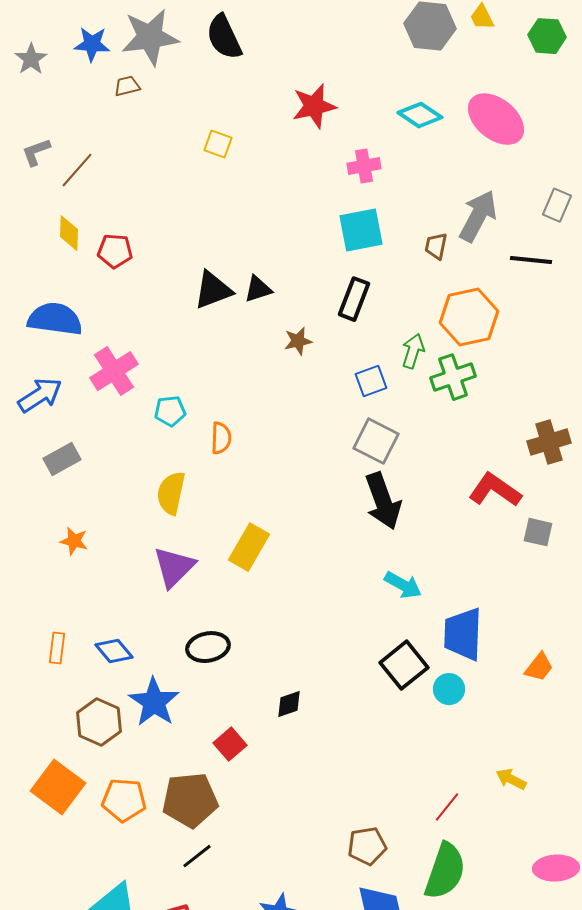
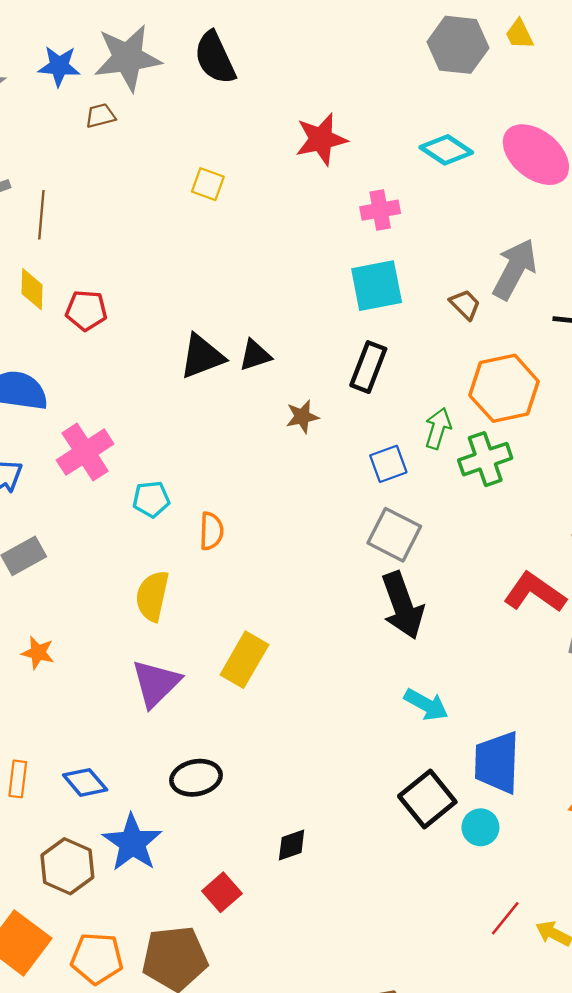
brown line: (77, 170) -> (41, 215), turned -36
brown trapezoid: (436, 246) -> (465, 304), turned 124
red line: (447, 807) -> (505, 918), moved

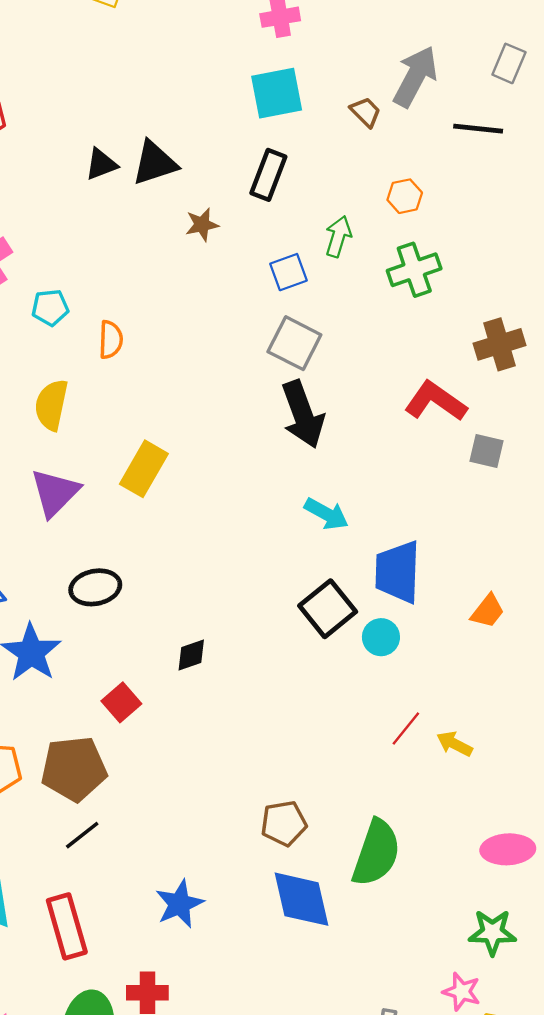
black triangle: (255, 355) -> (155, 163), size x1.4
black triangle: (202, 356) -> (101, 164), size x0.7
orange hexagon: (504, 388) -> (405, 196), size x0.5
green cross: (485, 459) -> (414, 270), moved

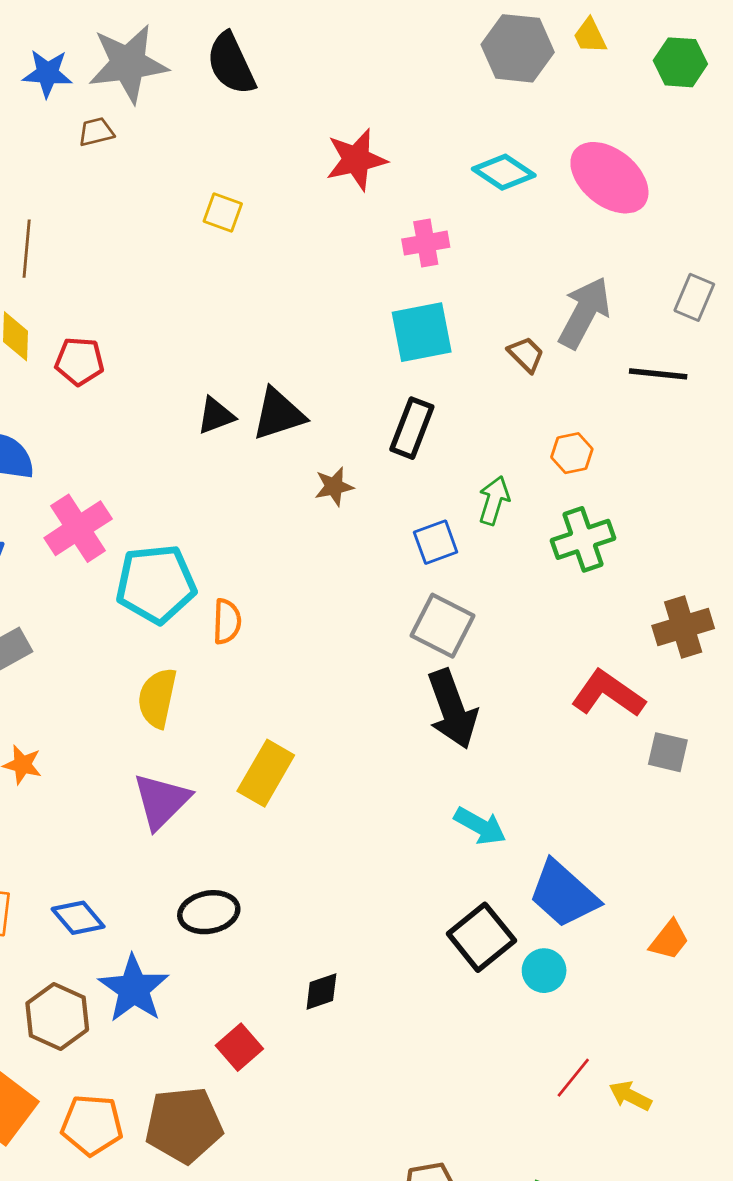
cyan pentagon: (50, 308) -> (156, 584), size x1.8
blue trapezoid: (398, 572) -> (564, 894), turned -50

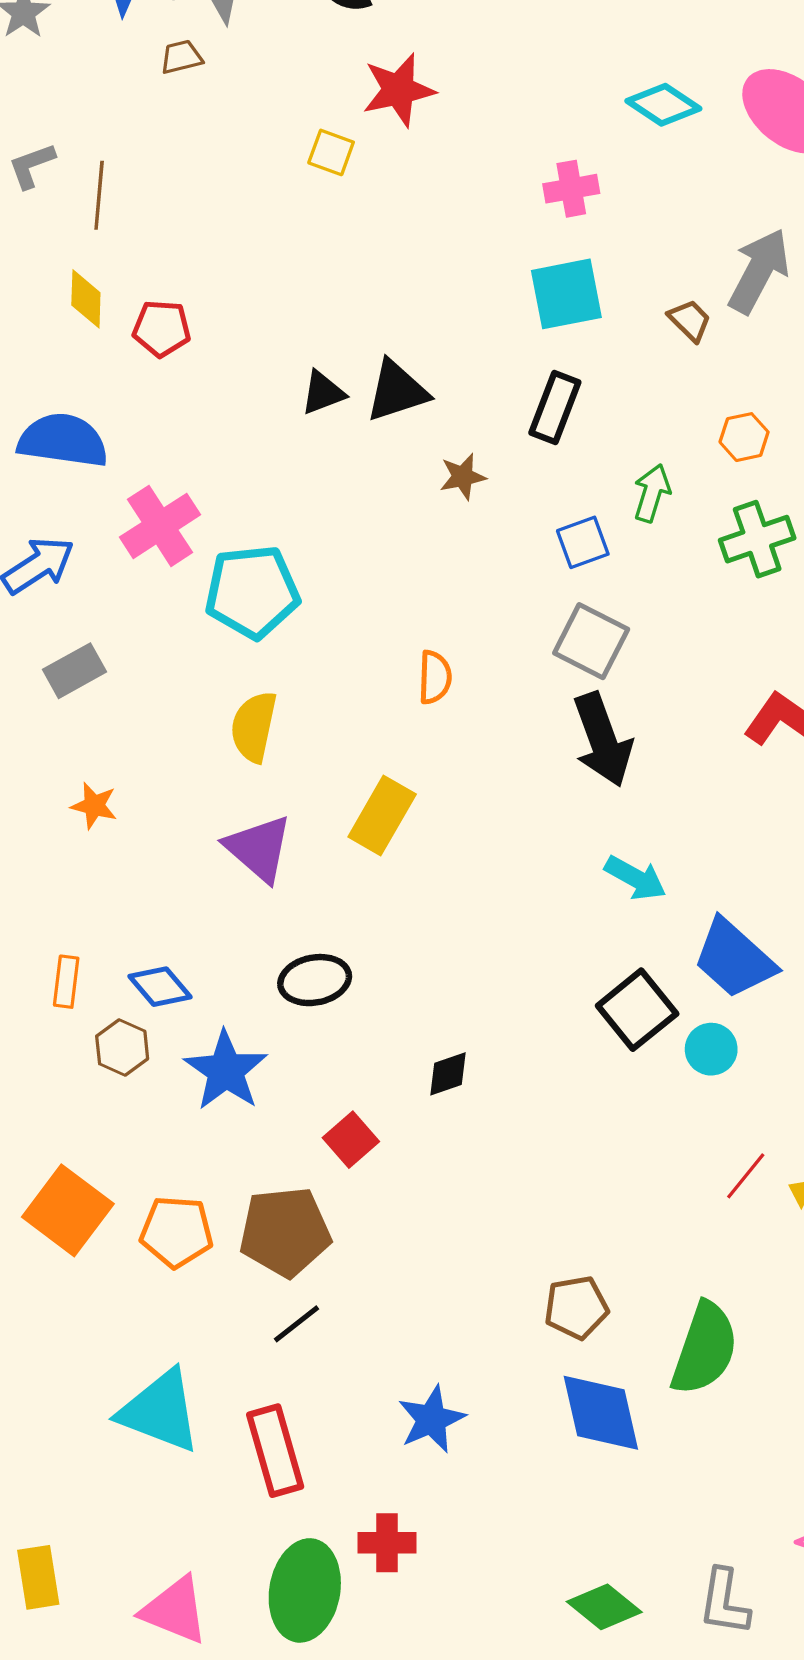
red star: (356, 160) -> (399, 90), moved
orange semicircle: (227, 621) -> (435, 677), moved
purple triangle: (162, 801) -> (259, 848), turned -34
brown hexagon: (57, 1016) -> (122, 1047), moved, size x0.7

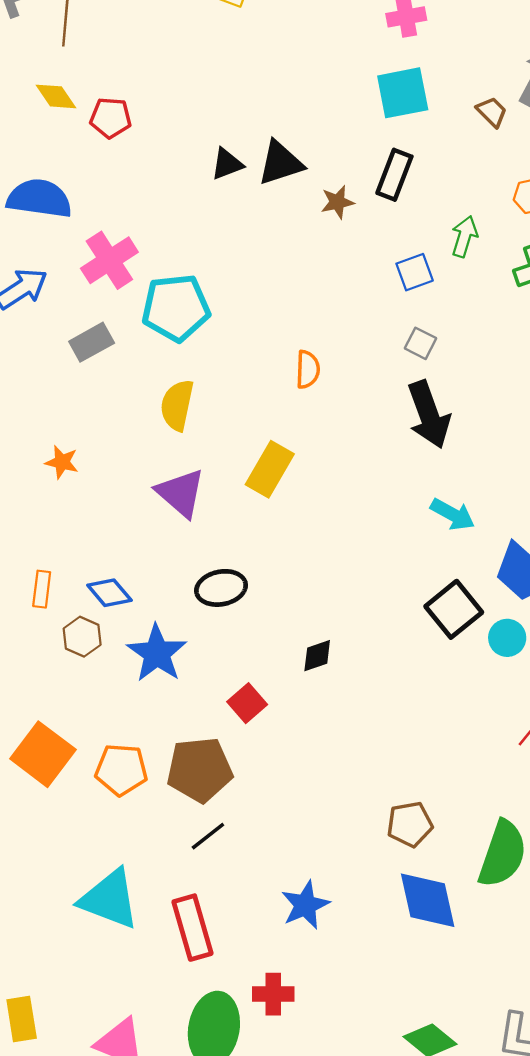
yellow diamond: (86, 299) -> (56, 96), turned -36
brown star: (463, 477) -> (337, 202), moved
gray square: (591, 641) -> (421, 343), size x0.6
gray rectangle: (74, 671) -> (92, 342), moved

